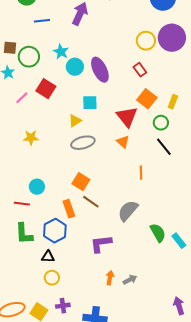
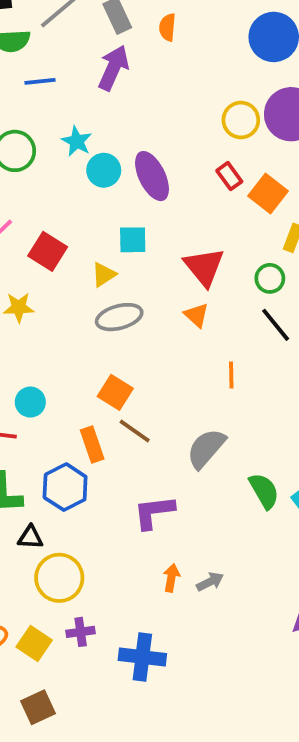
red square: (46, 89) -> (48, 251), moved
orange square: (147, 99) -> (268, 193), moved
black triangle: (48, 257) -> (30, 537), moved
yellow circle: (52, 278) -> (59, 578), size x1.6

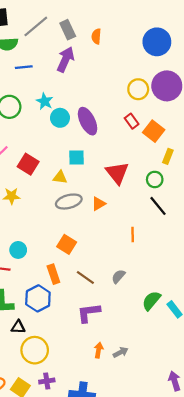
yellow triangle: (104, 275) -> (60, 177), turned 40
orange triangle: (196, 315) -> (99, 204), moved, turned 48
brown line: (135, 431) -> (85, 277), moved
gray semicircle: (206, 448) -> (118, 276), size x0.6
green semicircle: (264, 491) -> (151, 301), turned -110

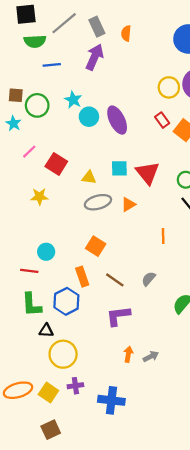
cyan square: (77, 157) -> (119, 168), moved

